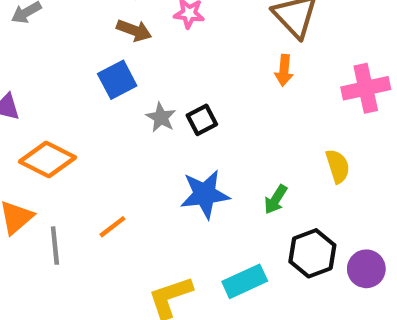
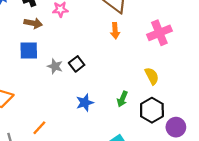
blue square: (117, 80) -> (29, 51), turned 36
blue star: (205, 194) -> (85, 103), size x0.7
black hexagon: (312, 253) -> (152, 110), moved

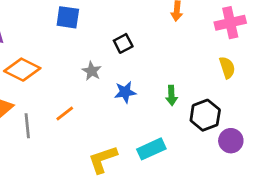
gray star: (55, 66) -> (92, 71), moved
yellow semicircle: (152, 76) -> (227, 68), moved
green arrow: (122, 99) -> (171, 95), turned -35

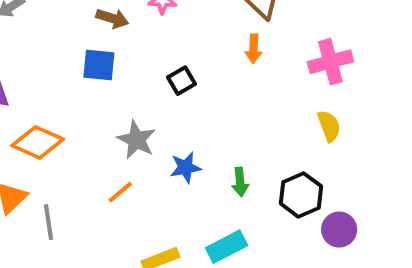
black square: (123, 43) -> (181, 81), moved
gray star: (92, 71) -> (136, 140), size x1.4
green arrow: (171, 95) -> (240, 182), moved
orange line: (65, 113) -> (120, 192), moved

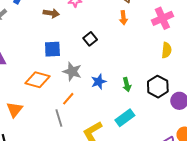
blue square: (99, 65) -> (52, 49), moved
yellow semicircle: (329, 126) -> (167, 50), turned 35
orange diamond: (38, 142) -> (37, 80), moved
gray line: (49, 222) -> (59, 118), moved

